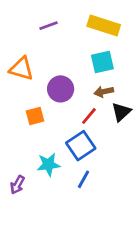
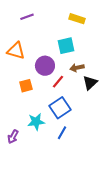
purple line: (48, 26) -> (27, 17), moved
yellow rectangle: (104, 26) -> (77, 19), size x0.7
cyan square: (102, 62) -> (66, 46), moved
red line: (89, 116) -> (58, 82), moved

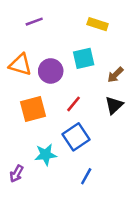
purple circle: (45, 66) -> (51, 71), moved
brown arrow: (77, 68) -> (115, 75), moved, turned -32
orange square: (26, 86) -> (33, 109), size x1.5
blue line: (62, 133) -> (86, 176), moved

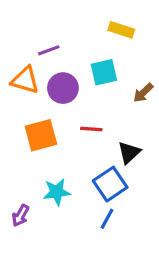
purple line: (34, 22) -> (49, 50), moved
red line: (73, 104) -> (91, 129), turned 54
black triangle: (114, 105) -> (129, 153), moved
blue square: (76, 137) -> (110, 184), moved

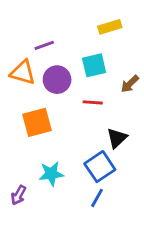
yellow rectangle: (121, 30) -> (110, 27), turned -35
red line: (91, 129) -> (93, 102), moved

